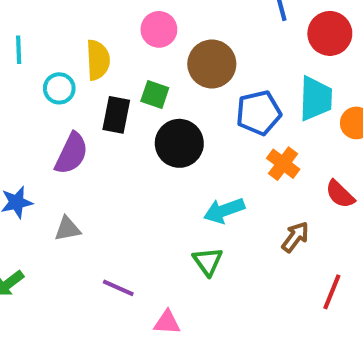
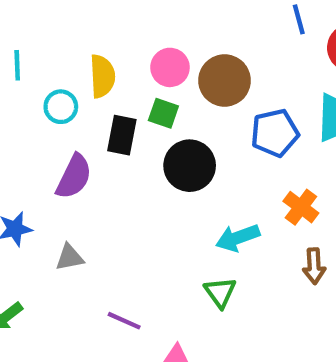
pink circle: (159, 29) -> (170, 67), moved
orange cross: (283, 164) -> (301, 207), moved
brown arrow: (295, 237) -> (314, 266), turned 140

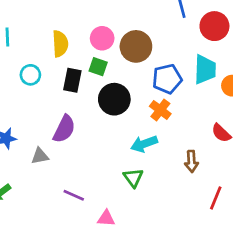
cyan circle: (61, 107) -> (30, 75), moved
purple semicircle: (74, 177) -> (64, 129), moved
orange cross: (301, 207) -> (160, 110), moved

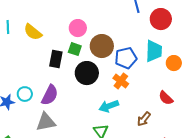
yellow semicircle: (60, 44) -> (33, 32), moved, turned 132
brown circle: (136, 46) -> (102, 46), moved
cyan circle: (30, 75) -> (25, 94), moved
gray triangle: (40, 156) -> (46, 122), moved, size x1.5
brown arrow: (191, 161) -> (144, 119), turned 42

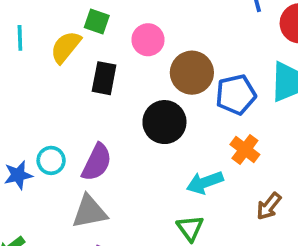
yellow semicircle: (33, 32) -> (66, 47), turned 90
green square: (75, 49) -> (97, 21), moved
black rectangle: (56, 59) -> (104, 78), moved
orange cross: (121, 81) -> (245, 149), moved

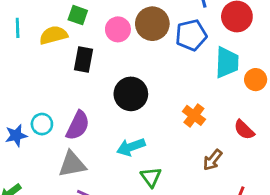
yellow semicircle: (66, 47) -> (53, 35), turned 36
brown circle: (192, 73) -> (152, 24), moved
blue pentagon: (236, 95) -> (191, 35), moved
cyan arrow: (205, 182) -> (131, 147), moved

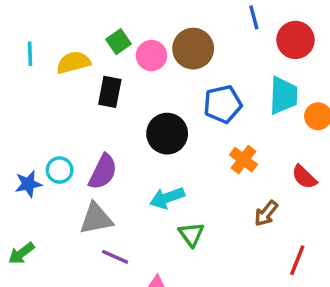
green square: (78, 15) -> (119, 42), moved, turned 36
blue pentagon: (191, 35) -> (223, 104), moved

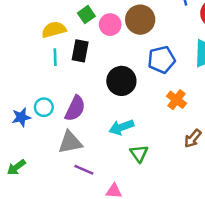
cyan line: (30, 54) -> (55, 57), moved

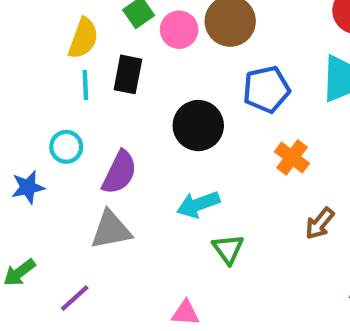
yellow semicircle: (54, 30) -> (83, 38), turned 125
cyan circle: (44, 107) -> (66, 147), moved
purple line: (84, 170) -> (75, 298), moved, turned -66

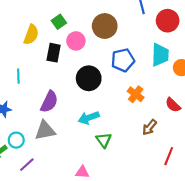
pink circle: (179, 30) -> (76, 41), moved
cyan line: (85, 85) -> (18, 76), moved
cyan circle: (66, 147) -> (16, 140), moved

